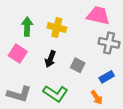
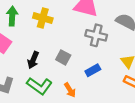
black arrow: (50, 59) -> (33, 60), moved
orange arrow: (97, 97) -> (70, 90), moved

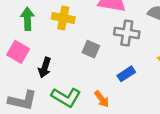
gray square: (63, 57) -> (91, 49), moved
black arrow: (33, 60) -> (45, 68), moved

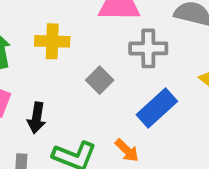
gray square: (91, 49) -> (100, 80), turned 30
blue rectangle: (126, 74) -> (157, 108), size x1.5

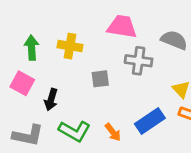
gray square: (100, 80) -> (100, 79), turned 30
blue rectangle: (157, 108) -> (150, 121), moved

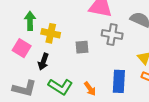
yellow cross: (70, 46) -> (51, 33), moved
blue rectangle: (150, 121) -> (119, 81), turned -55

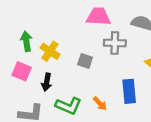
yellow cross: (51, 33) -> (50, 51), turned 30
gray square: (82, 47) -> (85, 61), turned 32

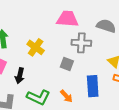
yellow cross: (50, 51) -> (36, 47), moved
gray square: (85, 61) -> (67, 64), moved

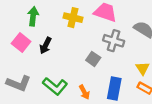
yellow cross: (36, 47) -> (73, 18), moved, turned -36
black arrow: (20, 76) -> (46, 46), moved

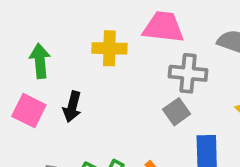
gray square: (93, 59) -> (177, 112), moved, turned 32

